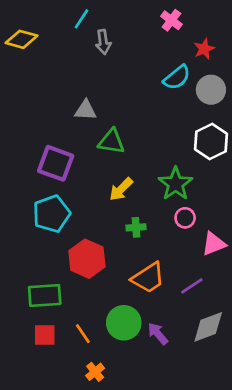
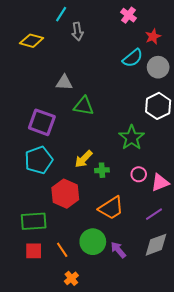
yellow diamond: (22, 39) -> (32, 41), moved
yellow arrow: (121, 189) -> (84, 159), moved
pink circle: (185, 218) -> (139, 174), moved
purple line: (192, 286) -> (154, 214), moved

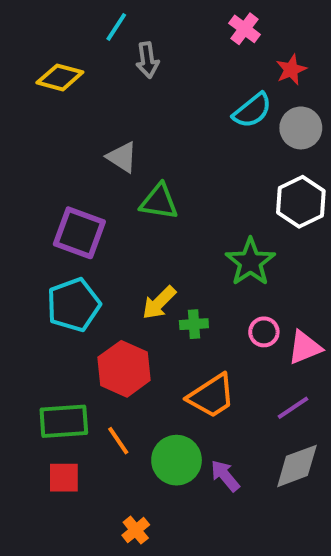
gray triangle: (64, 82) -> (122, 157), turned 30
orange line: (62, 250) -> (118, 441), moved

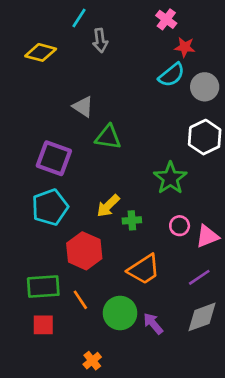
red star: (291, 70) -> (185, 47), moved, turned 30

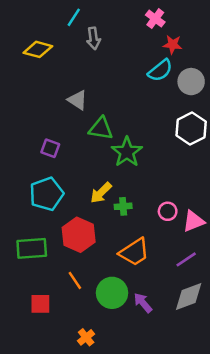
purple square: (54, 158) -> (50, 148), size x0.6
green star: (170, 178) -> (127, 152), moved
green rectangle: (43, 287) -> (32, 248), moved

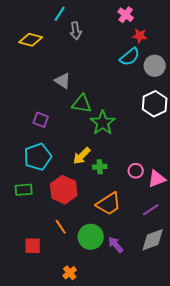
green rectangle: (32, 248) -> (24, 190), moved, size x0.7

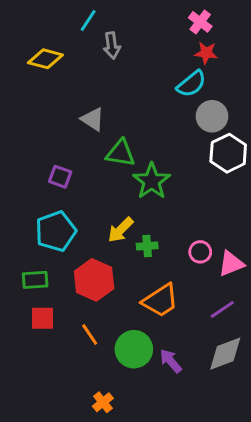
pink cross: (126, 15) -> (200, 22), moved
gray circle: (155, 66) -> (212, 116), moved
red square: (33, 246) -> (42, 318), moved

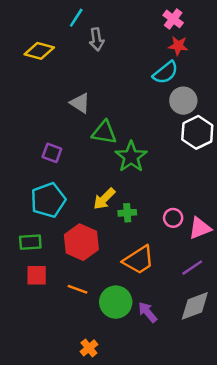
orange line: (90, 334) -> (77, 289), turned -36

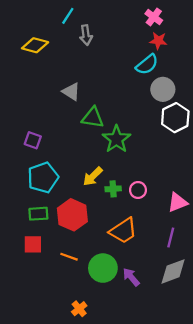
purple square: (52, 153) -> (33, 140), moved
pink circle: (173, 218) -> (138, 190), moved
green rectangle: (30, 242) -> (38, 214), moved
purple line: (192, 268) -> (171, 237), turned -42

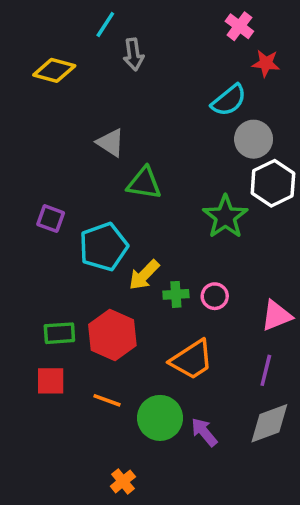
red star: (158, 41) -> (266, 63), moved
green star: (116, 139) -> (225, 217), moved
cyan pentagon: (43, 178) -> (104, 247), moved

